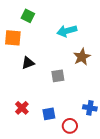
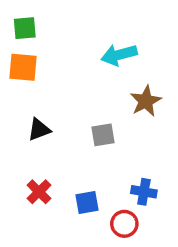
green square: (28, 16) -> (25, 28), moved, turned -32
black triangle: (28, 63) -> (39, 130), moved
blue cross: (90, 108) -> (144, 192), moved

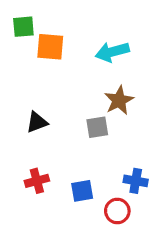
orange square: (23, 67) -> (50, 47), moved
brown star: (146, 101) -> (119, 100), moved
red cross: (39, 192) -> (37, 181), turned 30

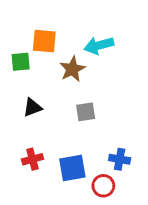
green square: (23, 27) -> (21, 62), moved
brown star: (119, 100) -> (72, 69), moved
blue square: (82, 191) -> (72, 168), size x1.4

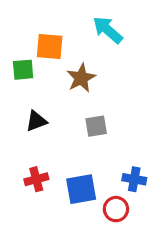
cyan arrow: (99, 45) -> (108, 30), moved, turned 56

